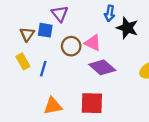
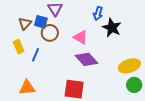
brown circle: (71, 46) -> (50, 33), moved
orange triangle: (53, 106) -> (27, 88), moved

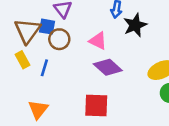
brown triangle: (25, 24) -> (27, 31), size x1.6
black star: (112, 28) -> (135, 25), turned 30
orange triangle: (27, 88) -> (38, 109), turned -42

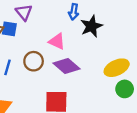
brown circle: (59, 39) -> (34, 61), moved

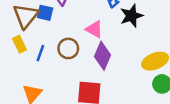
purple diamond: (67, 66) -> (103, 56), turned 68

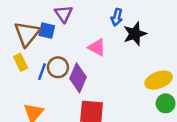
brown circle: (68, 48) -> (58, 67), moved
purple diamond: (103, 56) -> (78, 78), moved

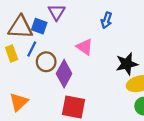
brown triangle: (27, 34) -> (20, 27), turned 48
black star: (135, 34) -> (127, 64), moved
blue line: (42, 72) -> (32, 49), moved

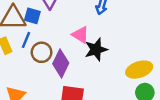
black star: (127, 64) -> (96, 50), moved

